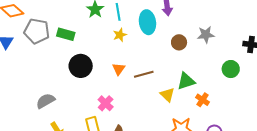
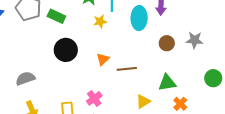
yellow star: (120, 35) -> (100, 22), moved
yellow triangle: (167, 95) -> (143, 101), moved, turned 35
pink cross: (106, 103) -> (94, 98), moved

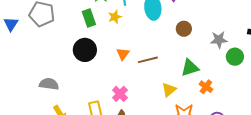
green rectangle: (56, 16) -> (89, 18), moved, turned 54
gray star: (194, 40) -> (219, 40), moved
gray semicircle: (25, 78) -> (49, 84), turned 36

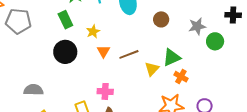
yellow star: (115, 17) -> (93, 31), moved
orange cross: (206, 87) -> (181, 77), moved
yellow triangle: (169, 90) -> (152, 69), moved
pink cross: (120, 94) -> (105, 91), turned -35

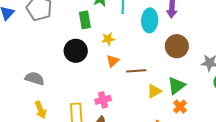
brown circle: (161, 19) -> (177, 46), size x1.5
green triangle: (172, 58) -> (176, 86), turned -30
pink cross: (105, 91) -> (103, 100), turned -35

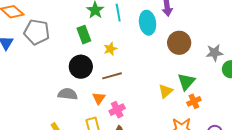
orange triangle: (113, 61) -> (99, 98), moved
brown line: (136, 71) -> (112, 76), moved
gray semicircle: (35, 78) -> (68, 94), moved
orange cross: (180, 107) -> (194, 101), turned 32

